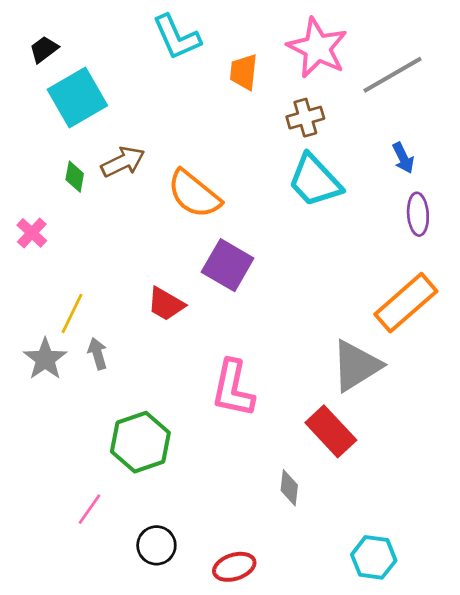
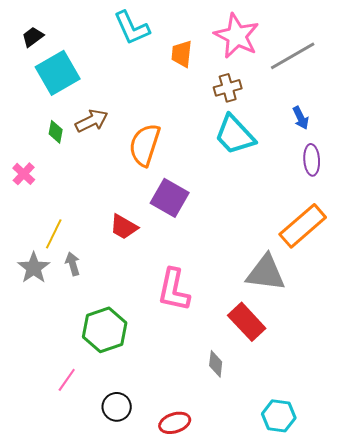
orange semicircle: (194, 194) -> (145, 145), turned 69
gray triangle: (356, 366) -> (266, 273), turned 39

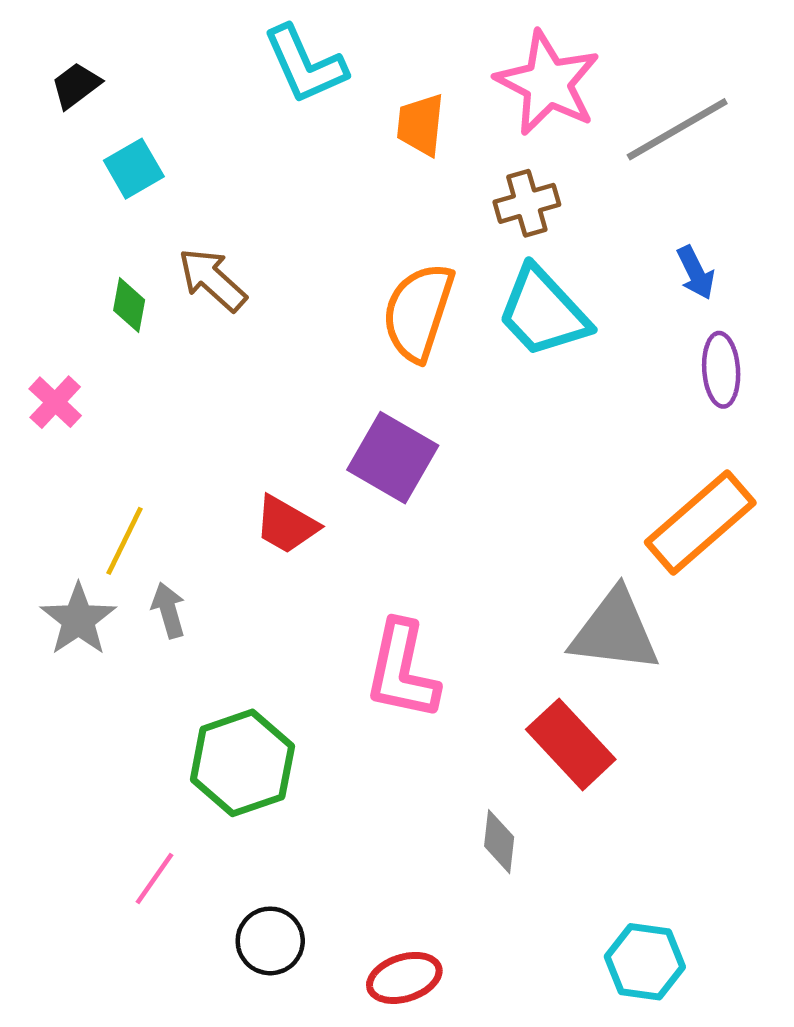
cyan square: (58, 73) -> (134, 169), size x0.6
brown arrow: (92, 121) -> (212, 280), turned -112
orange semicircle: (145, 145) -> (418, 312), moved

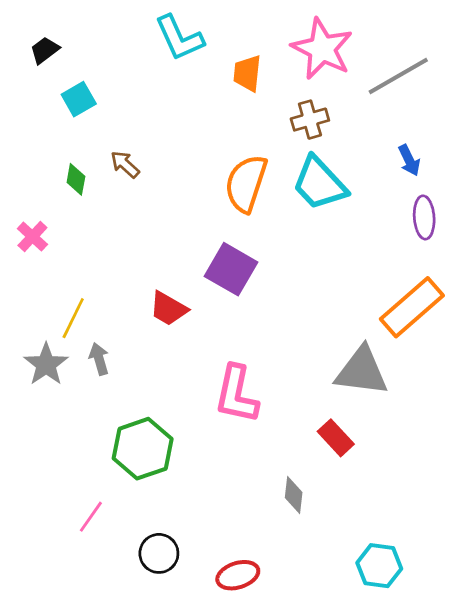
brown arrow: (212, 280) -> (125, 164), size x0.7
red rectangle: (571, 744) -> (336, 438), size x0.7

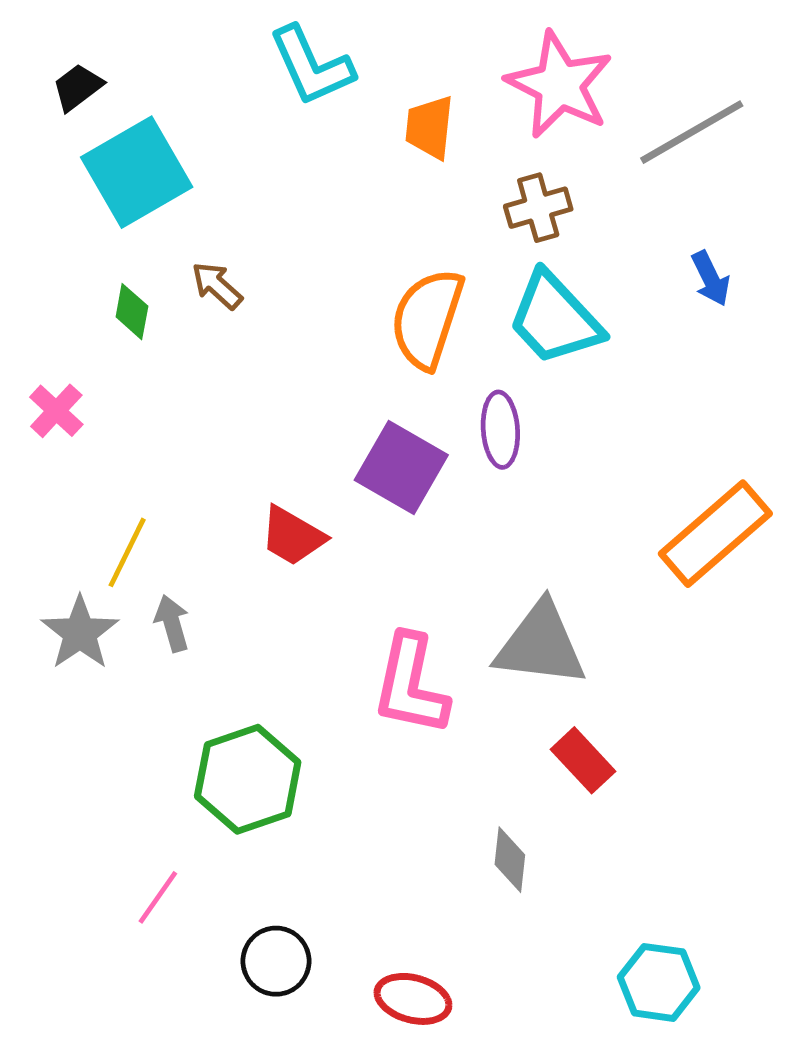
cyan square: (79, 99) -> (137, 172), size x1.8
purple ellipse: (424, 217) -> (500, 430), moved
gray triangle: (362, 371) -> (541, 645), moved
red ellipse: (238, 575) -> (413, 999), turned 33

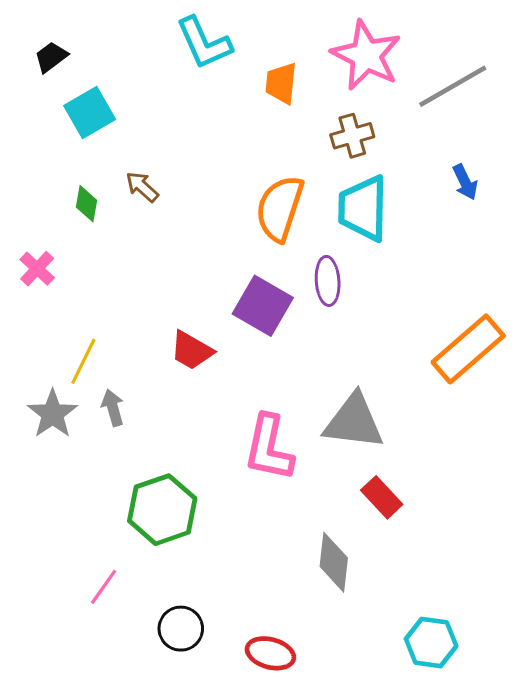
cyan square: (137, 172) -> (90, 113), size x0.7
cyan trapezoid: (555, 319) -> (363, 208), turned 44
gray diamond: (510, 860) -> (334, 562), size x1.4

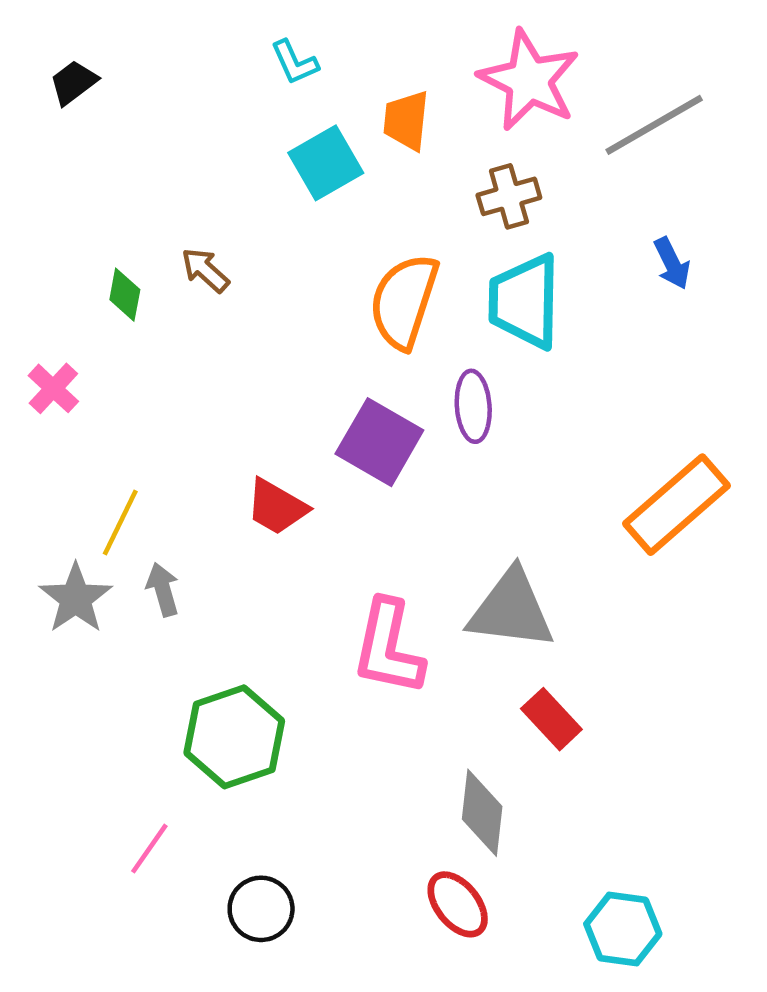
cyan L-shape: (204, 43) -> (295, 62), size x0.6
cyan square: (90, 113) -> (326, 163), moved
red ellipse: (270, 653) -> (458, 904), moved, turned 36

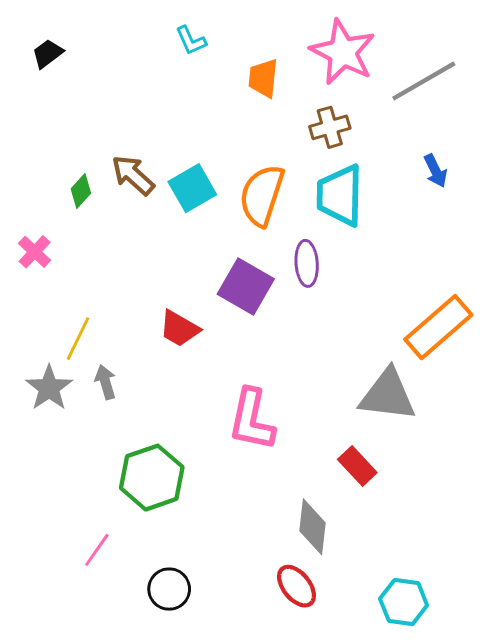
cyan square: (326, 163) -> (192, 188), moved
brown arrow: (205, 270) -> (133, 175), size x1.4
green diamond: (125, 295) -> (81, 191), turned 32
gray triangle: (511, 610) -> (388, 395), moved

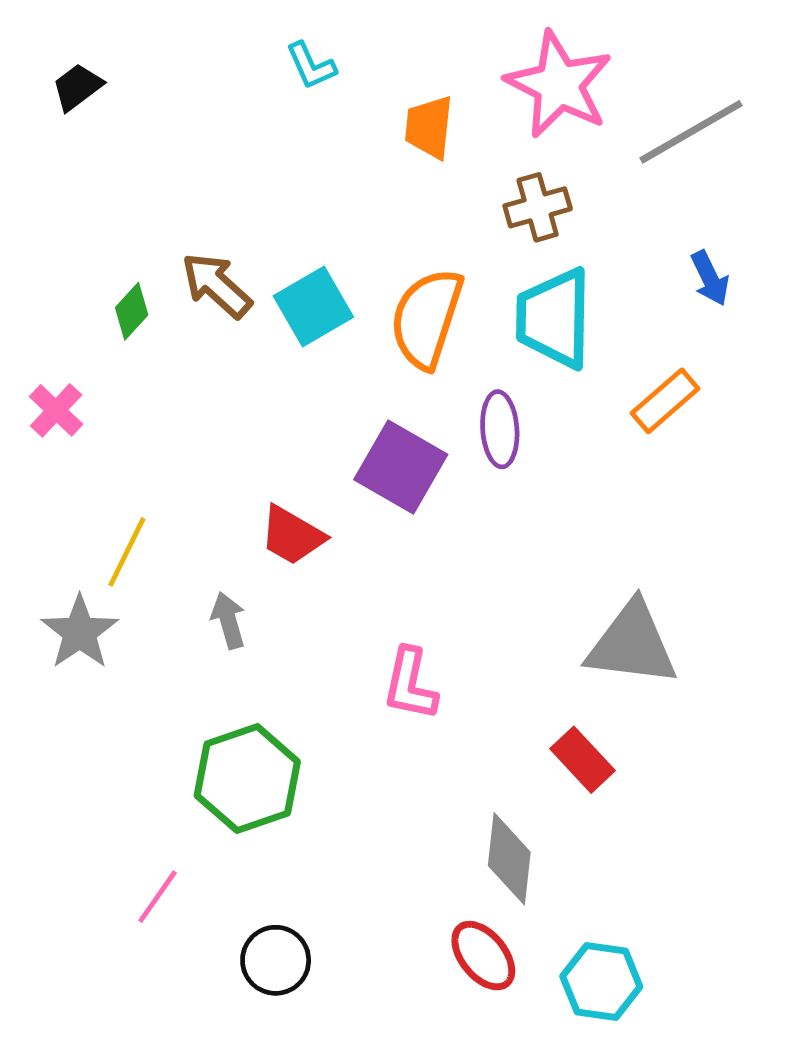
orange rectangle: (438, 327) -> (665, 401), moved, size x0.6
gray arrow: (105, 382) -> (228, 620), moved
pink L-shape: (252, 420) -> (410, 684), size x0.7
cyan hexagon: (404, 602) -> (601, 982), moved

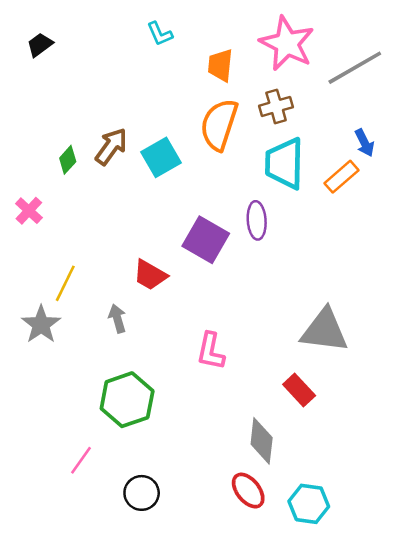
brown arrow: (217, 285) -> (111, 146), turned 84
orange semicircle: (427, 318) -> (219, 125), moved
orange rectangle: (665, 401) -> (341, 177), moved

